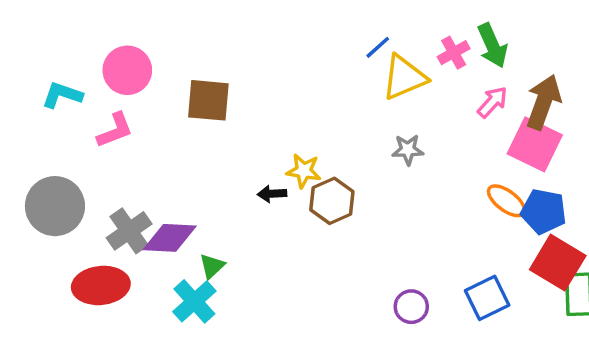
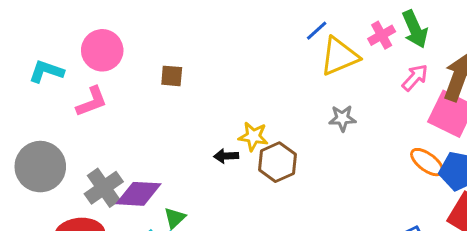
brown square: (208, 100) -> (172, 76), size x0.6

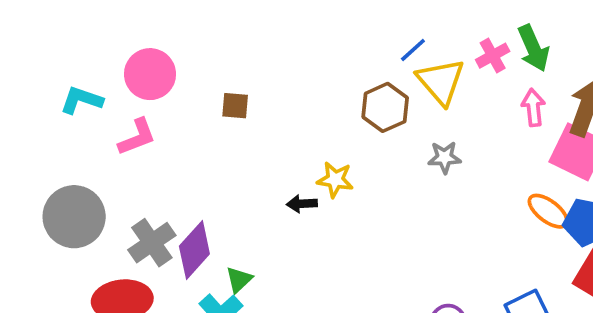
yellow triangle: (339, 56) -> (441, 81), turned -48
pink arrow: (415, 77) -> (533, 107), turned -48
brown hexagon: (277, 162) -> (385, 107), moved
purple diamond: (138, 194) -> (194, 250), turned -51

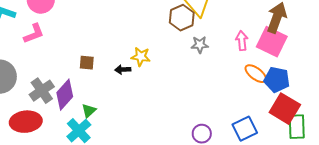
brown square: (235, 106) -> (87, 63), moved
brown hexagon: (385, 107) -> (182, 18), moved
pink arrow: (533, 107) -> (242, 41), moved

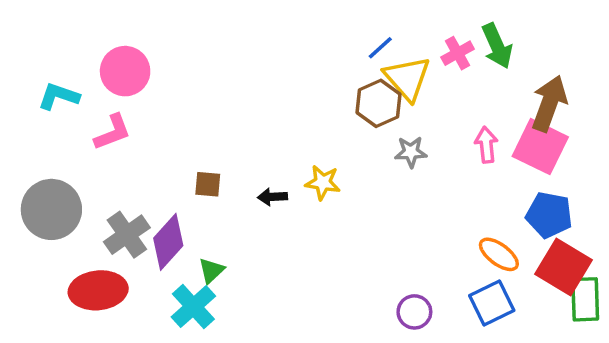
yellow star: (141, 57) -> (323, 183), moved
orange ellipse: (256, 74) -> (499, 254), moved

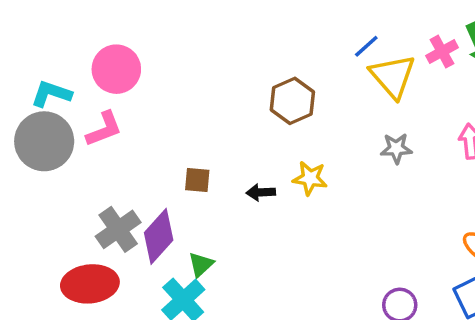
brown hexagon: (378, 103) -> (292, 101), moved
gray circle: (51, 209) -> (44, 141), moved

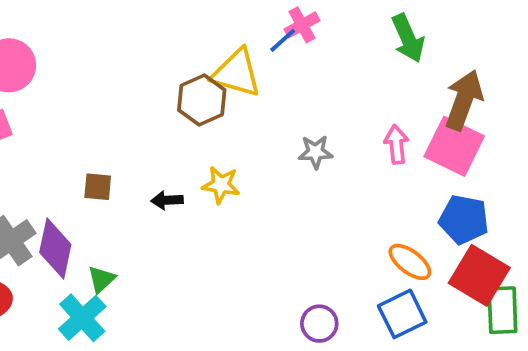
pink cross: (442, 52) -> (302, 25), moved
yellow triangle: (393, 76) -> (236, 73), moved, turned -33
purple diamond: (159, 236) -> (55, 248), turned -30

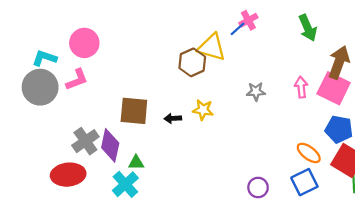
brown square: (98, 187) -> (134, 111), size x1.8
green triangle: (102, 279) -> (136, 163), turned 42

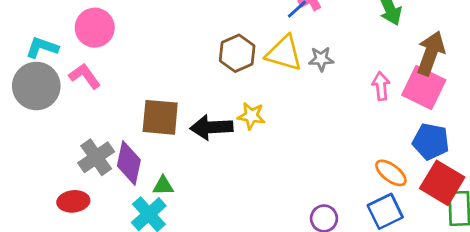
yellow triangle: (212, 47) -> (284, 53), moved
pink L-shape: (77, 80) -> (85, 76), turned -105
gray star: (256, 91) -> (321, 59), moved
black arrow: (173, 118) -> (211, 127), size x1.8
red ellipse: (68, 175) -> (73, 201), size x0.7

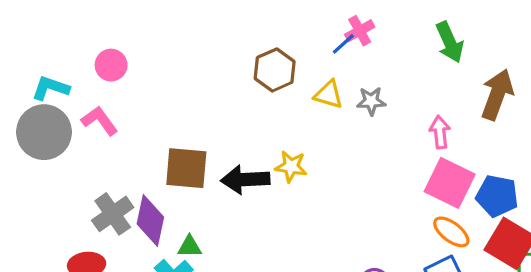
pink circle: (95, 28) -> (111, 65), size x0.7
brown hexagon: (237, 53) -> (275, 70), moved
yellow triangle: (284, 53) -> (329, 95), size x0.7
pink square: (424, 87) -> (450, 183), moved

